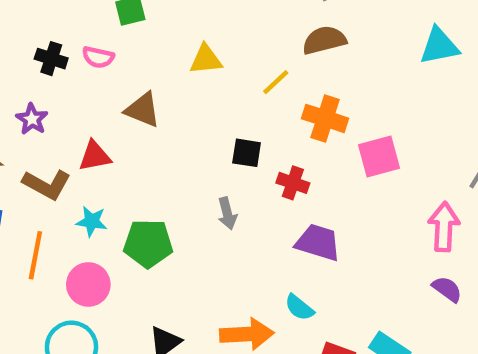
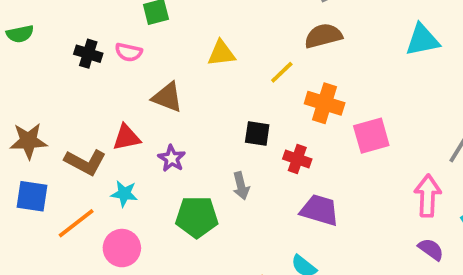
purple star: (32, 119) -> (172, 158), moved
green pentagon: (148, 243) -> (197, 217), moved
orange line: (35, 255) -> (76, 223), turned 42

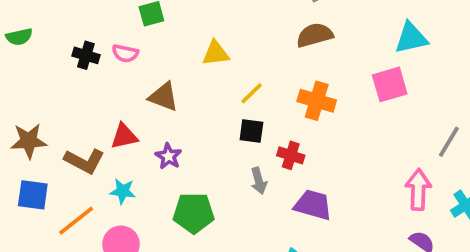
yellow line: (282, 72) -> (252, 93), moved
pink square: (371, 136) -> (390, 84), moved
gray arrow: (241, 186) -> (259, 181), moved

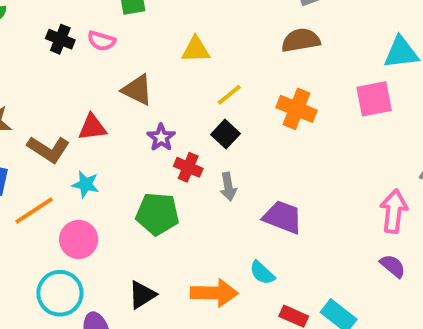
black square: (251, 131) -> (226, 134), turned 30
red cross: (291, 155) -> (188, 167), moved
purple star: (168, 156) -> (161, 137), moved

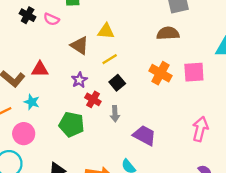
brown triangle: (137, 90) -> (80, 45), moved
yellow line: (229, 95) -> (110, 59), moved
pink square: (374, 99) -> (194, 72), moved
pink arrow: (394, 211) -> (200, 129), moved

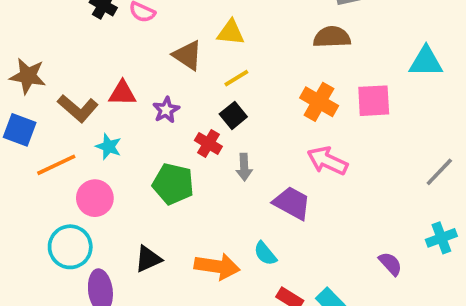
purple star: (79, 80) -> (166, 110), moved
black square: (117, 83) -> (233, 115), moved
pink arrow: (200, 129) -> (327, 161), moved, turned -80

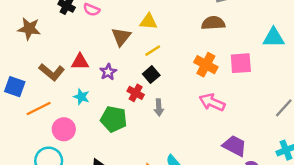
brown triangle: (187, 55) -> (121, 37), turned 36
brown star: (28, 76) -> (29, 29), moved
cyan star: (109, 147) -> (81, 97), moved
purple trapezoid: (292, 203) -> (235, 146), moved

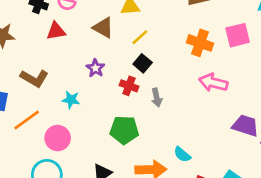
brown triangle: (121, 37) -> (103, 28), turned -30
red triangle: (80, 62) -> (56, 31), moved
green pentagon: (114, 119) -> (124, 130), moved

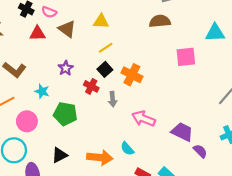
brown triangle: (103, 28) -> (67, 29), moved
orange cross: (200, 43) -> (132, 75), moved
pink arrow: (213, 83) -> (144, 119), moved
green pentagon: (124, 130) -> (65, 114), moved

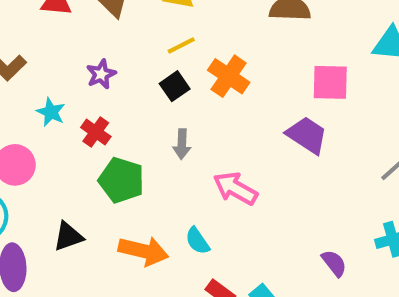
orange cross: (132, 75) -> (229, 76), moved
red cross: (91, 86) -> (96, 132), moved
green pentagon: (65, 114) -> (121, 180), moved
purple trapezoid: (182, 132) -> (307, 135), moved

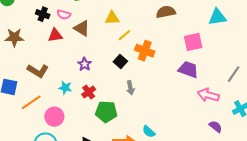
yellow line: (181, 45) -> (124, 35), moved
red cross: (96, 132) -> (89, 92), turned 32
pink arrow: (235, 188) -> (208, 95), moved

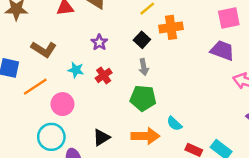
orange cross: (145, 51) -> (171, 27), turned -30
gray arrow: (130, 88) -> (144, 67), moved
green pentagon: (106, 112) -> (143, 98), moved

